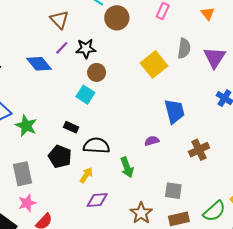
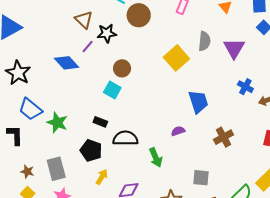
black star: (86, 49) -> (107, 33), moved
yellow arrow: (86, 175) -> (102, 177), moved

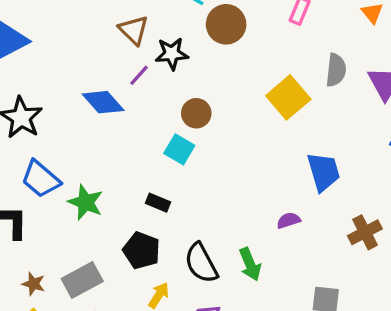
black semicircle: (125, 138) -> (201, 263), moved, turned -120
gray rectangle: (56, 169) -> (82, 280), turned 75

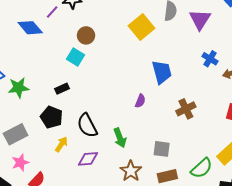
green star: (86, 202) -> (18, 88), turned -30
black rectangle: (158, 203) -> (62, 89), turned -48
purple semicircle: (289, 220) -> (140, 101), turned 128
green arrow: (250, 264) -> (120, 138), moved

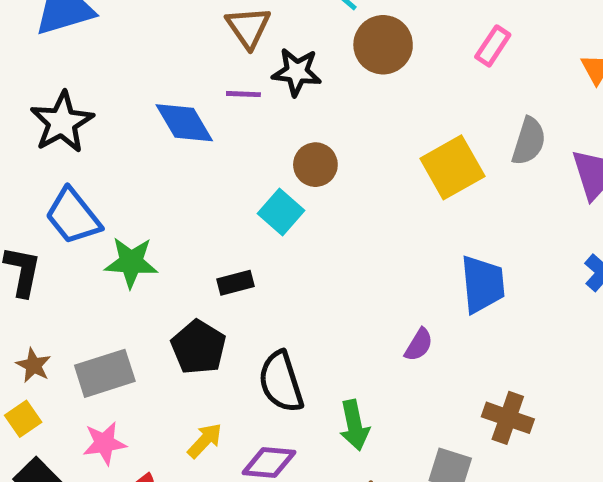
purple line: (52, 12) -> (243, 94), turned 40
brown cross: (186, 109) -> (508, 418), moved, turned 36
yellow arrow: (61, 144) -> (205, 441), moved

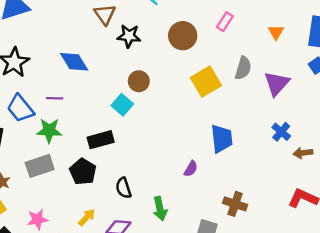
brown circle: (383, 45) -> (183, 36), moved
purple line: (243, 94) -> (55, 98), moved
black rectangle: (236, 283) -> (101, 140), size x1.5
gray rectangle: (105, 373) -> (40, 166), moved
black semicircle: (281, 382) -> (124, 188), size x0.7

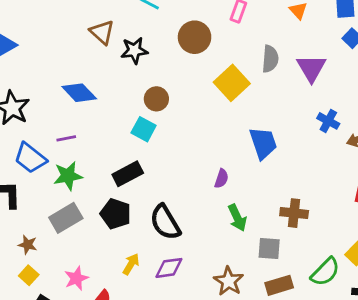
purple semicircle: (191, 169) -> (221, 179), moved
black semicircle: (124, 188) -> (165, 222), size x1.5
green arrow: (160, 209) -> (237, 218), moved

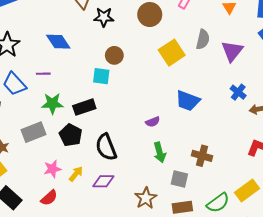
cyan square: (144, 129) -> (101, 76), turned -30
blue trapezoid: (263, 143) -> (188, 101), turned 120
green star: (68, 176) -> (52, 103), moved
purple semicircle: (221, 179) -> (153, 122), turned 40
pink star: (76, 278) -> (52, 169), moved

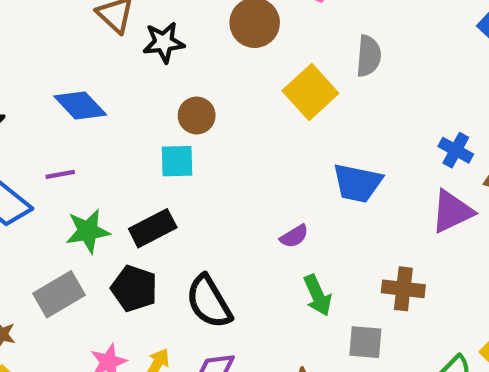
purple triangle: (232, 51) -> (452, 211), moved, turned 35

